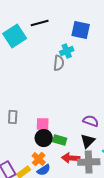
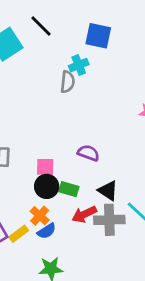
black line: (40, 23) -> (41, 26), turned 60
purple semicircle: (91, 121) -> (88, 153), moved
black triangle: (88, 141) -> (108, 191), turned -42
red arrow: (71, 158) -> (84, 214), turned -30

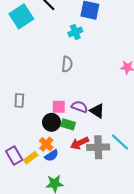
gray semicircle: (68, 82) -> (67, 64), moved
purple semicircle: (88, 153) -> (79, 107), moved
pink square: (45, 167) -> (59, 107), moved
black triangle: (108, 191) -> (97, 111), moved

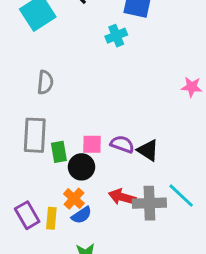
gray semicircle: (67, 64) -> (45, 82), moved
gray rectangle: (19, 101) -> (35, 135), size x1.6
green rectangle: (68, 124) -> (59, 152), moved, turned 64
red arrow: (79, 143) -> (122, 197), turned 42
yellow rectangle: (31, 158) -> (51, 218), turned -48

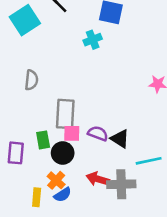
gray rectangle: (35, 135) -> (65, 114), moved
cyan line: (181, 196) -> (149, 161), moved, turned -55
purple rectangle: (27, 215) -> (16, 153), moved, turned 35

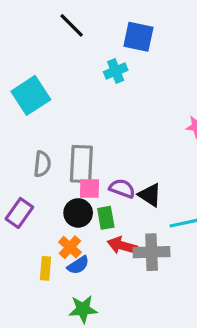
cyan square: (25, 20) -> (31, 95), moved
gray semicircle: (31, 80) -> (42, 164), moved
green rectangle: (43, 140) -> (106, 218), moved
purple rectangle: (16, 153) -> (19, 213), turned 30

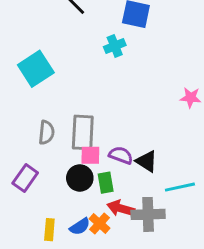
orange cross: (70, 247) -> (100, 224), moved

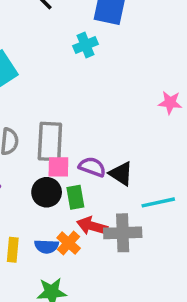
blue semicircle: (80, 227) -> (47, 246), turned 35

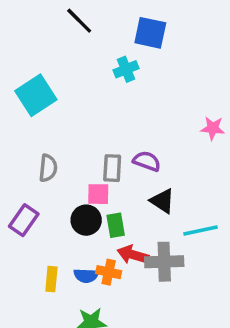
gray rectangle: (50, 141) -> (112, 168), moved, size x0.7
purple semicircle: (92, 167) -> (147, 161), moved
orange cross: (69, 243) -> (109, 272), turned -30

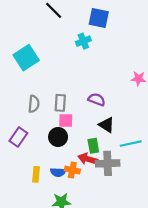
gray rectangle: (112, 168) -> (60, 103), moved
green rectangle: (116, 225) -> (93, 146), moved

